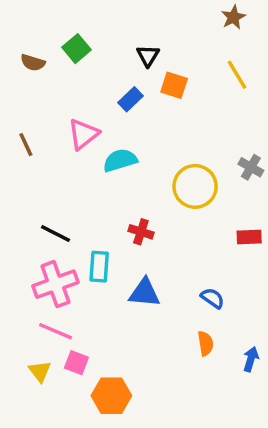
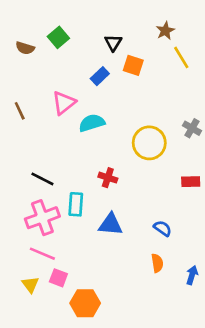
brown star: (233, 17) -> (165, 31), moved

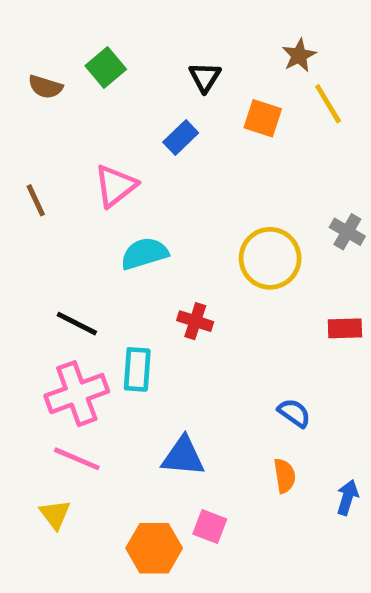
orange square: (133, 65) -> (263, 118), moved
cyan semicircle: (92, 123) -> (144, 253), moved
blue triangle: (111, 224) -> (183, 456), moved
pink square: (58, 278) -> (210, 526), moved

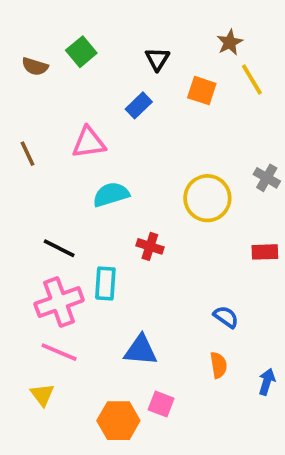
pink triangle: (115, 186) -> (89, 143), turned 30

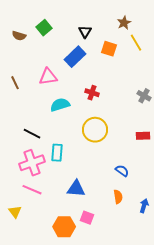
blue rectangle: (139, 105) -> (75, 57), size x1.5
yellow circle: (207, 198) -> (95, 130), moved
red cross: (150, 246) -> (92, 93), moved
yellow triangle: (42, 395) -> (15, 212), moved

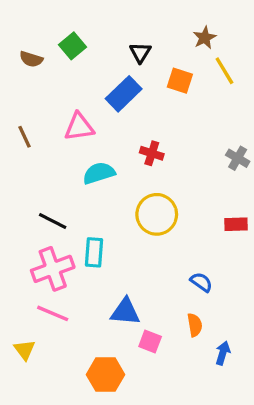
blue arrow: (144, 206) -> (223, 353), moved
pink square: (87, 218) -> (150, 342), moved

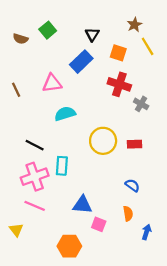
red cross: (152, 153) -> (119, 84), moved, size x1.5
gray cross: (238, 158) -> (141, 104), moved
red rectangle: (236, 224) -> (135, 144), moved

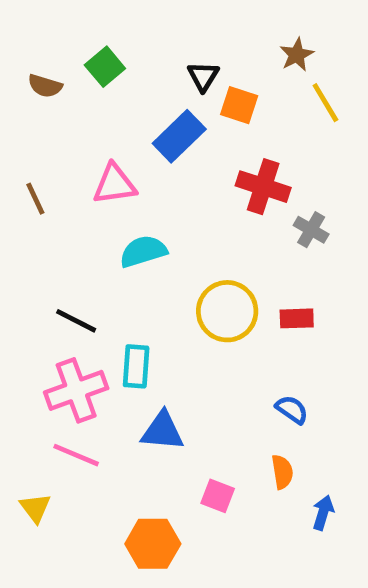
orange square: (118, 53) -> (239, 105), moved
blue triangle: (82, 205) -> (162, 431), moved

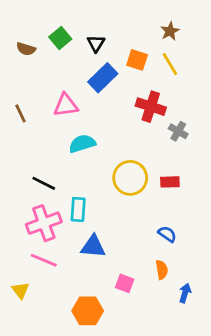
black triangle: (203, 76) -> (96, 43), moved
yellow line: (325, 103) -> (170, 64), moved

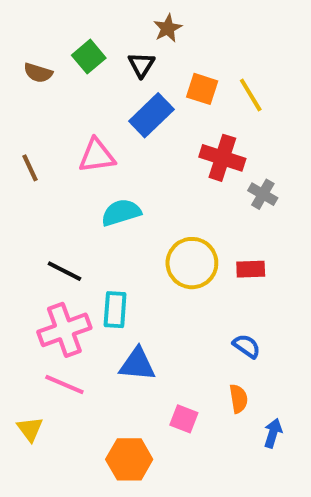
brown star: (170, 31) -> (168, 28), moved

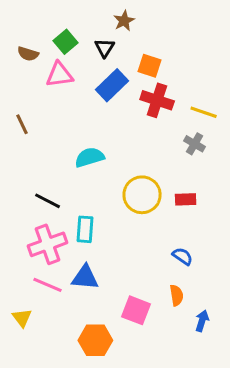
yellow line: (251, 95) -> (204, 112), moved, turned -40
pink triangle: (97, 156) -> (59, 75), moved
red cross: (222, 158) -> (157, 100), moved
blue triangle: (137, 364) -> (85, 277), moved
pink square: (184, 419) -> (136, 310), size x1.4

